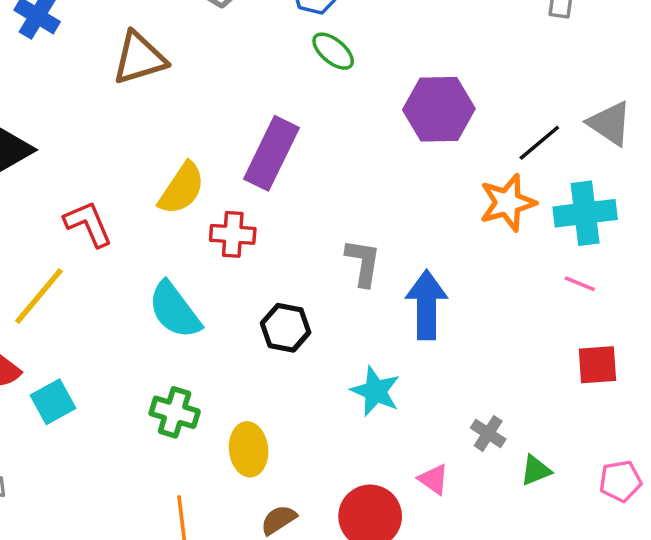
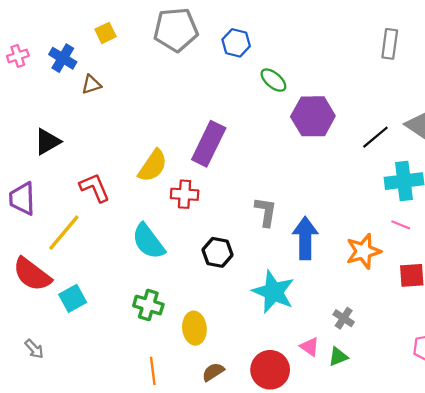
green ellipse: (333, 51) -> (273, 80), moved
brown triangle: (139, 58) -> (91, 84), moved, size x0.6
orange star: (508, 203) -> (363, 251), moved
cyan star: (375, 391) -> (273, 292), size x1.4
green triangle: (536, 470) -> (338, 357), moved

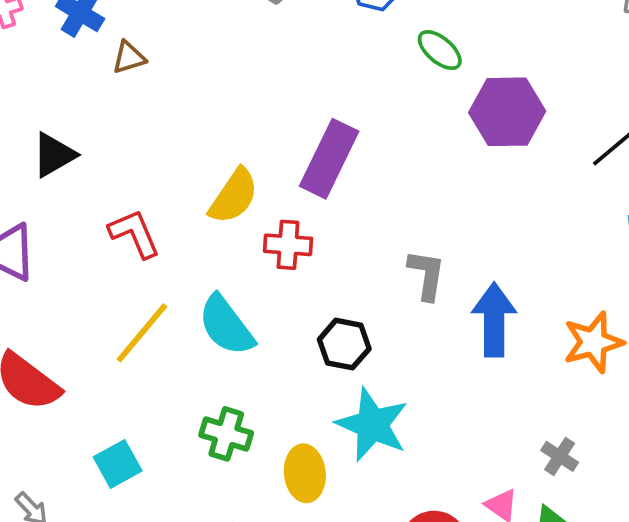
yellow line: (64, 233) -> (142, 333), moved
cyan star: (273, 292) -> (372, 425), moved
cyan square: (73, 298) -> (118, 464), moved

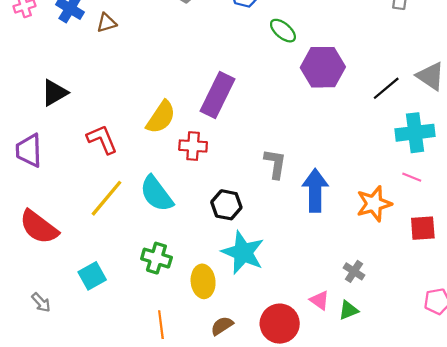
brown triangle: (129, 58) -> (107, 23), moved

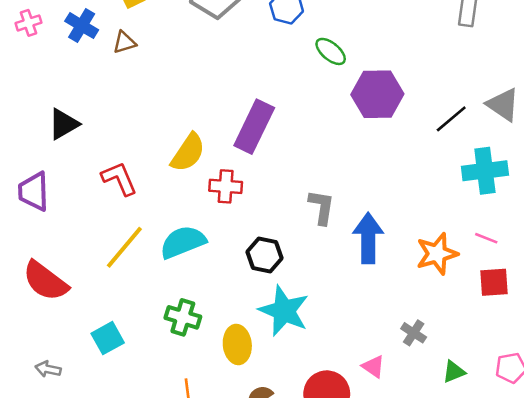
pink line: (412, 177) -> (486, 238), moved
cyan semicircle: (156, 194) -> (183, 242), turned 105
gray arrow: (41, 302) -> (48, 369), turned 145
green triangle: (348, 310) -> (454, 372), moved

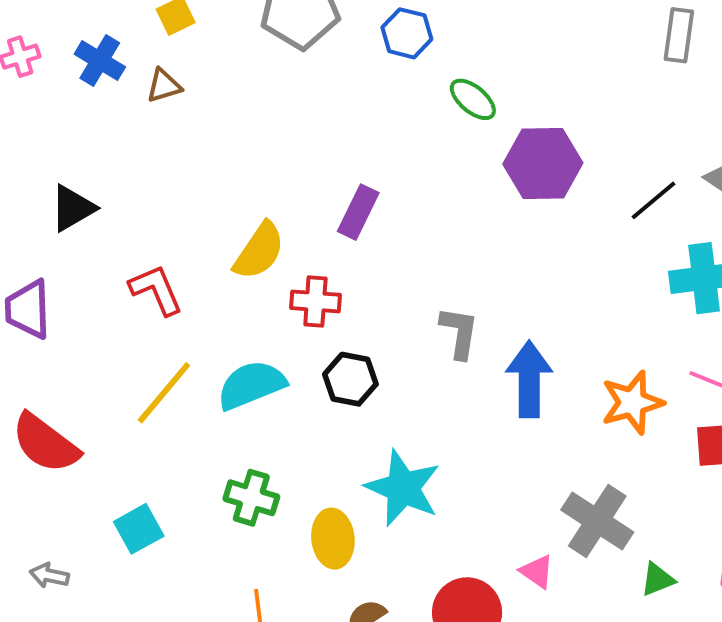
purple rectangle: (254, 127) -> (358, 212), size x0.7
black hexagon: (265, 255) -> (350, 379), moved
gray cross: (414, 333) -> (597, 521), size x1.8

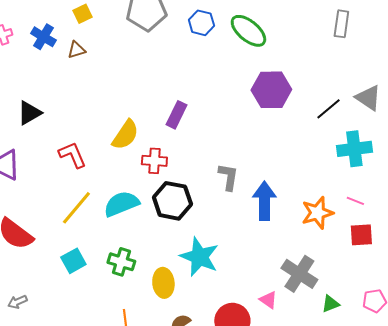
green ellipse: (473, 99) -> (248, 31), moved, size x1.5
black hexagon: (350, 379) -> (172, 201), size x1.4
cyan square: (139, 529) -> (73, 261), moved
gray arrow: (49, 575) -> (17, 302), turned -36

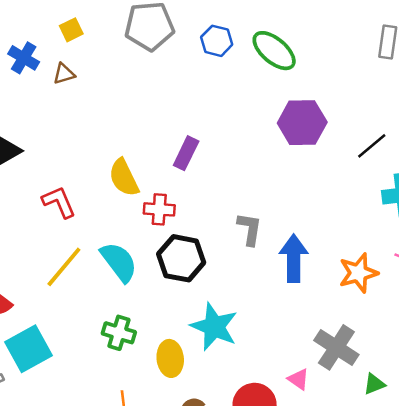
yellow semicircle: (125, 135) -> (124, 178), turned 120
cyan semicircle: (121, 204) -> (119, 262), turned 75
cyan square: (73, 261) -> (28, 349), moved, size x1.5

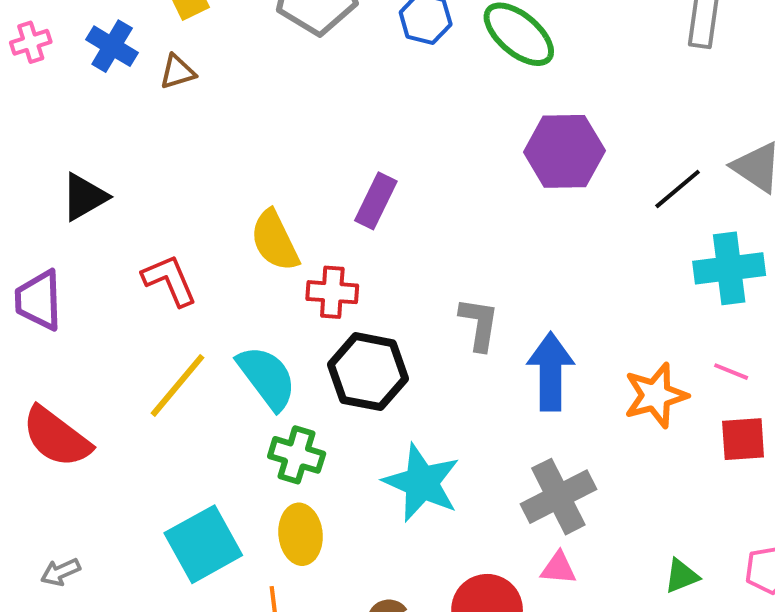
green cross: (119, 333) -> (297, 455), moved
gray cross: (336, 347) -> (558, 497), moved, turned 30
cyan square: (28, 349) -> (203, 544), moved
yellow ellipse: (170, 358) -> (301, 534), moved
pink triangle: (299, 379) -> (558, 568), turned -30

